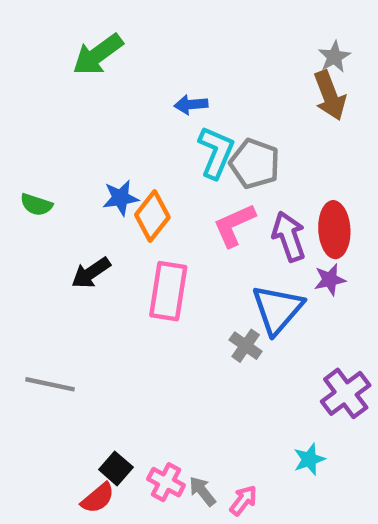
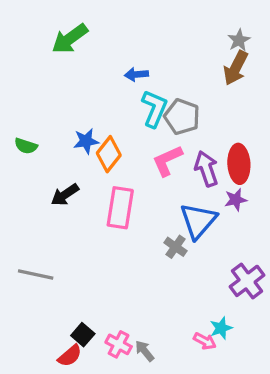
brown arrow: (330, 95) -> (236, 68), turned 48
pink arrow: (243, 500) -> (205, 341), moved, turned 80

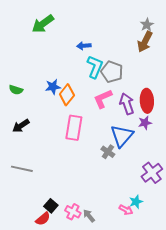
black arrow: (65, 195) -> (21, 126), moved

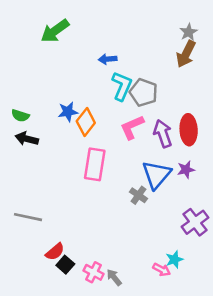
purple star: (145, 123) -> (186, 170), moved
black arrow: (21, 126) -> (27, 139), moved, turned 48
red semicircle: (43, 219) -> (55, 252), moved

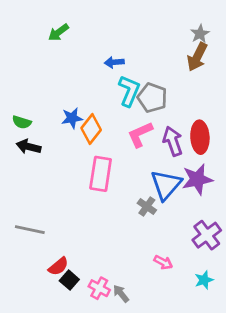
green arrow: (55, 31) -> (58, 32), size x0.7
purple star: (186, 170) -> (197, 179), size x1.6
cyan star: (174, 259) -> (204, 280), moved
pink arrow: (162, 270) -> (163, 262), moved

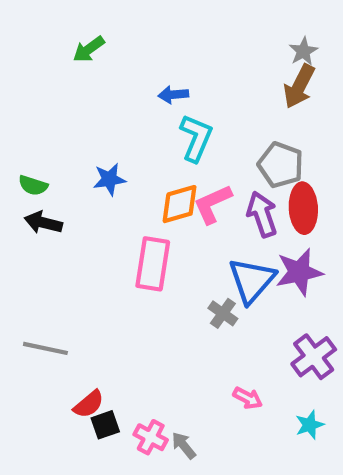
gray pentagon: (152, 98) -> (281, 165), moved
orange diamond: (91, 129) -> (180, 204), moved, turned 36
black square: (69, 280) -> (105, 425), turned 30

